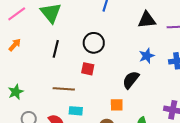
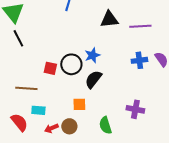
black circle: (94, 43) -> (71, 64), moved
black line: (56, 49) -> (18, 38), moved, turned -42
blue star: (147, 56) -> (92, 55), moved

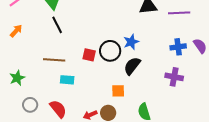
brown line: (26, 88) -> (54, 60), moved
purple cross: (135, 109) -> (174, 77), moved
cyan rectangle: (38, 110) -> (67, 80), moved

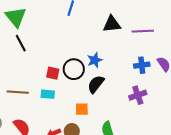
brown line: (54, 60) -> (18, 92), moved
purple cross: (174, 77) -> (138, 95), turned -30
cyan rectangle: (67, 80) -> (48, 94), moved

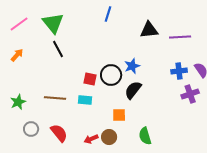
purple cross: (138, 95) -> (190, 94), moved

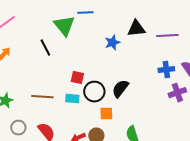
blue line: (108, 14) -> (85, 13), moved, turned 70
green triangle: (53, 23) -> (64, 26), moved
blue star: (132, 66) -> (112, 43), moved
black circle: (111, 75) -> (94, 92), moved

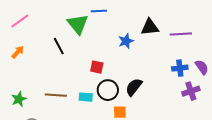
red square: (77, 78) -> (97, 67), moved

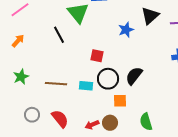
black triangle: (150, 27) -> (150, 16), turned -36
green star: (19, 99) -> (21, 77), moved

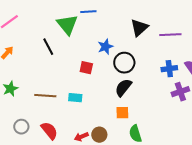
blue star: (126, 30) -> (105, 47), moved
black circle: (108, 79) -> (124, 63), moved
orange square: (120, 101) -> (122, 113), moved

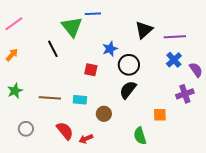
blue cross: (169, 69) -> (174, 60), moved, turned -35
orange square: (122, 113) -> (160, 115), moved
red semicircle: (49, 131) -> (65, 131), moved
brown circle: (99, 135) -> (104, 114), moved

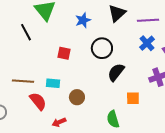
blue star: (110, 49) -> (83, 20), moved
black semicircle: (128, 90) -> (116, 72), moved
red semicircle: (65, 131) -> (38, 101), moved

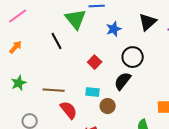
red square: (64, 53) -> (95, 62), turned 32
black semicircle: (116, 72) -> (123, 81), moved
cyan rectangle: (53, 83) -> (93, 92), moved

